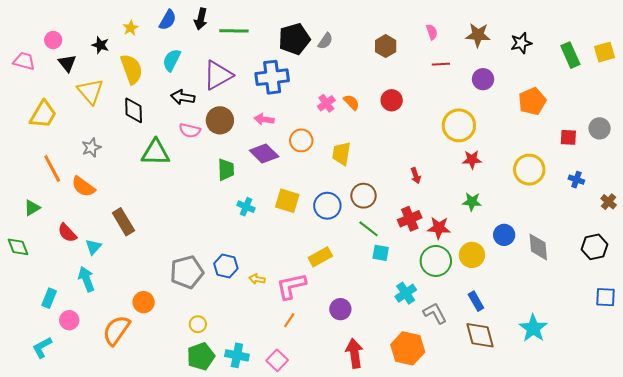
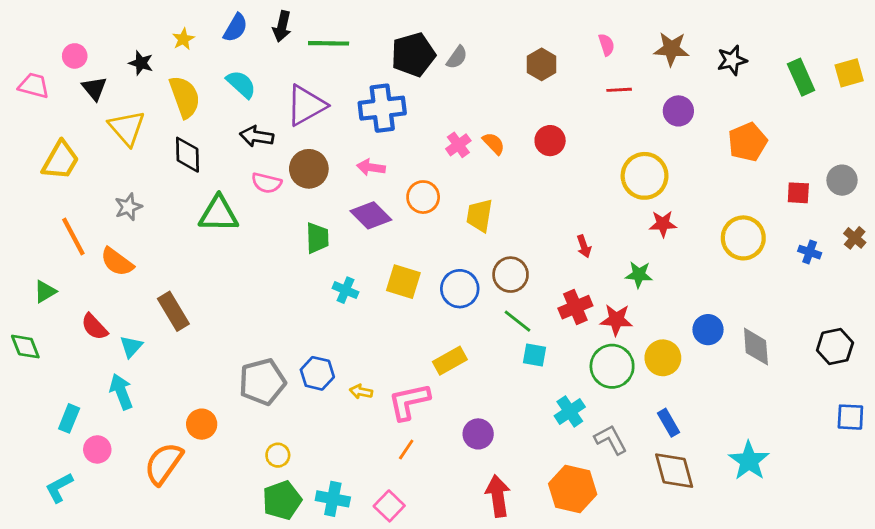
cyan semicircle: (172, 60) -> (241, 84), turned 105
green star: (472, 202) -> (639, 275), moved
brown cross: (609, 202) -> (855, 238), moved

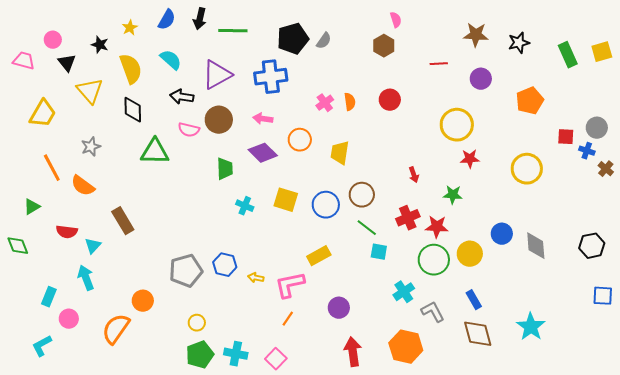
pink semicircle: (606, 45) -> (396, 20), moved
orange semicircle: (494, 143) -> (350, 102), turned 36
blue cross: (810, 252) -> (587, 151), moved
red semicircle: (94, 327) -> (67, 232), turned -40

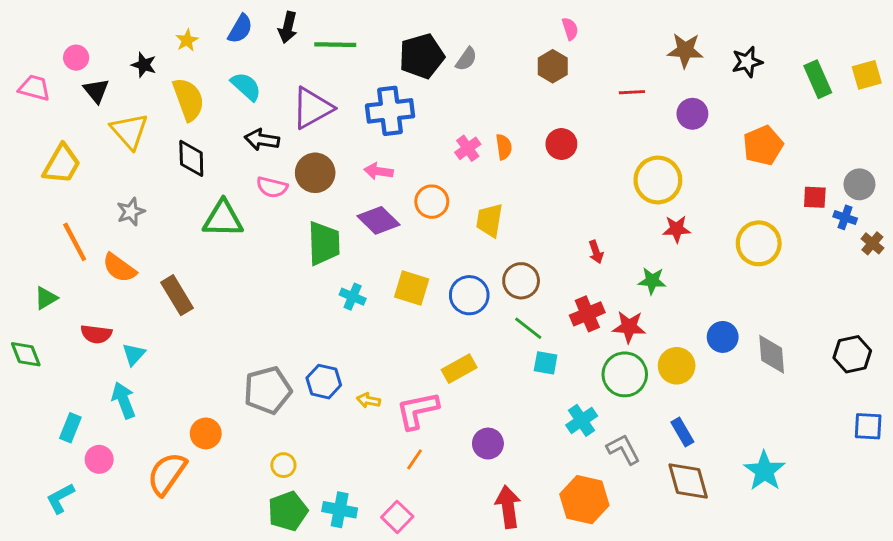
green trapezoid: (225, 169) -> (324, 243), size x1.4
brown rectangle: (123, 221) -> (177, 295), moved

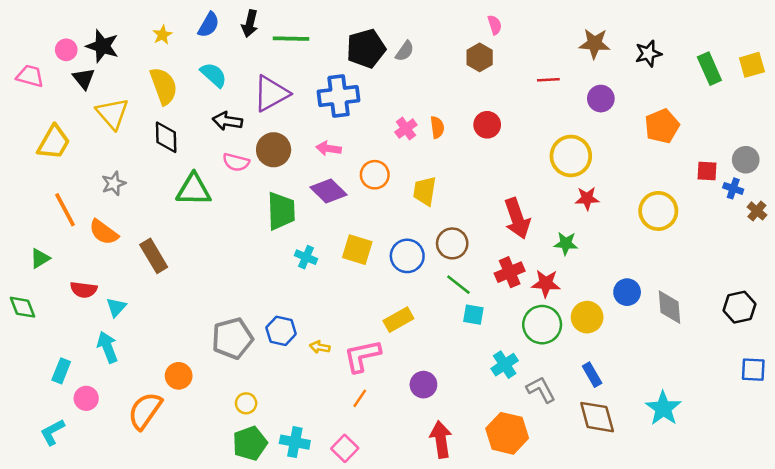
black star: (144, 65) -> (102, 46), moved, size x1.5
red arrow: (596, 252) -> (517, 218), size x2.0

